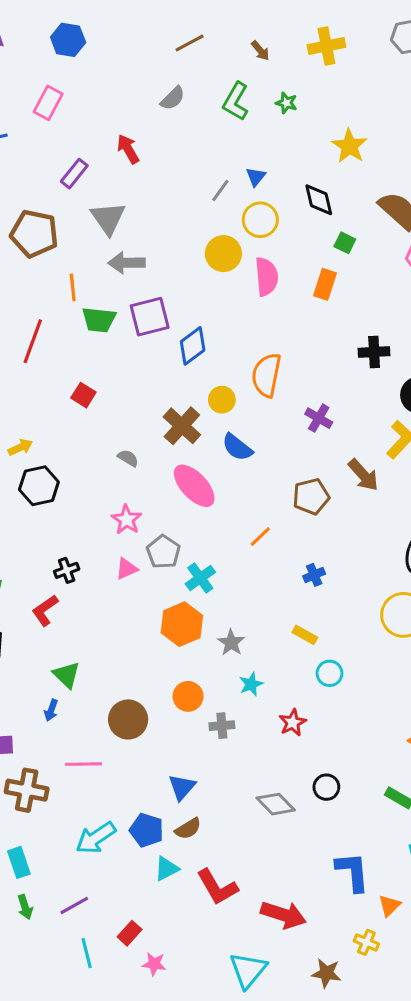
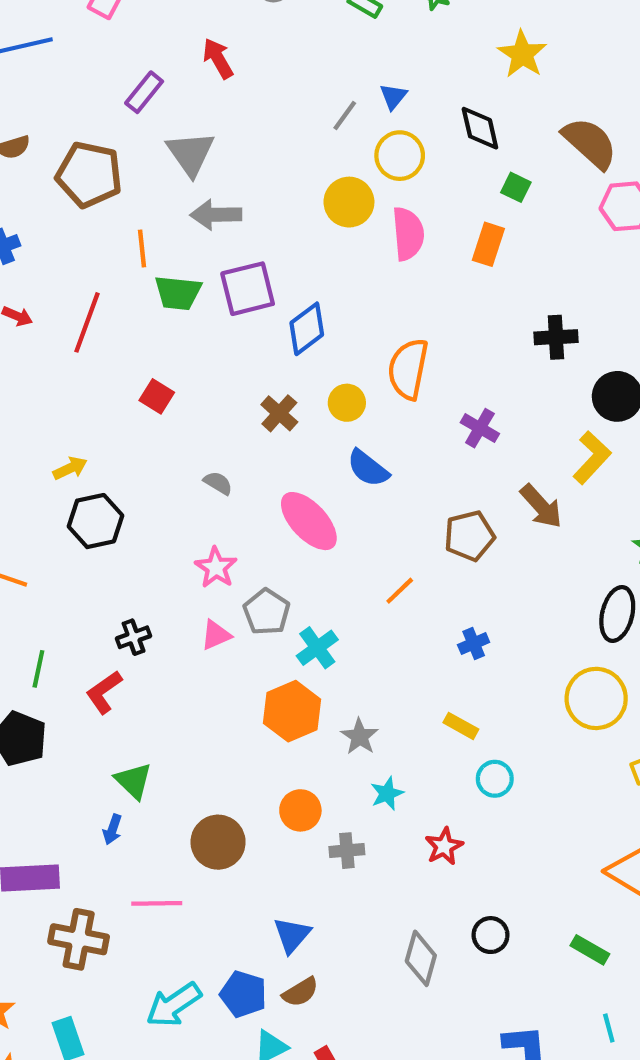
brown cross: (182, 426) -> (279, 413), moved, size x0.7
gray diamond: (276, 804) -> (421, 958), turned 60

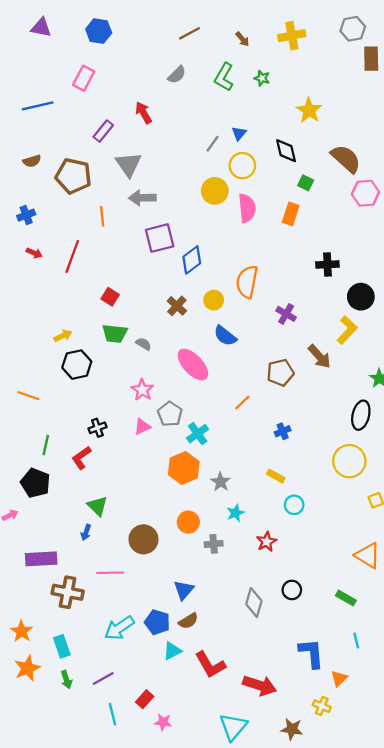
green trapezoid: (178, 293) -> (115, 333), moved

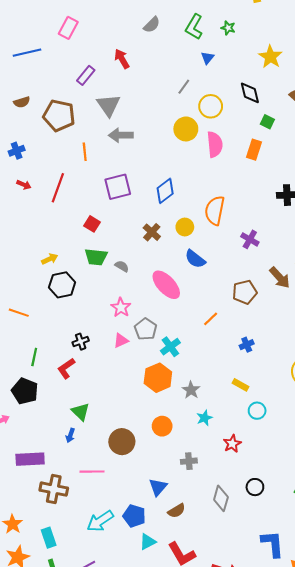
blue triangle: (239, 133) -> (208, 58), moved
purple square: (160, 238) -> (118, 187), moved
gray cross: (214, 544) -> (189, 461), moved
brown semicircle: (188, 621) -> (177, 511), moved

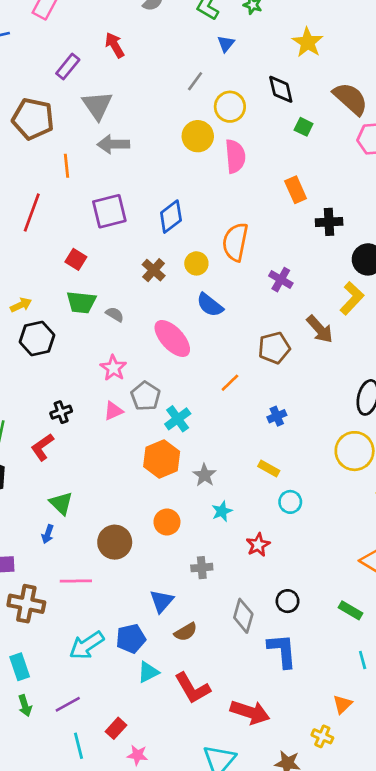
orange rectangle: (254, 150) -> (296, 190), moved, turned -42
blue pentagon: (134, 516) -> (131, 639), turned -30
blue L-shape: (273, 544) -> (282, 651), moved

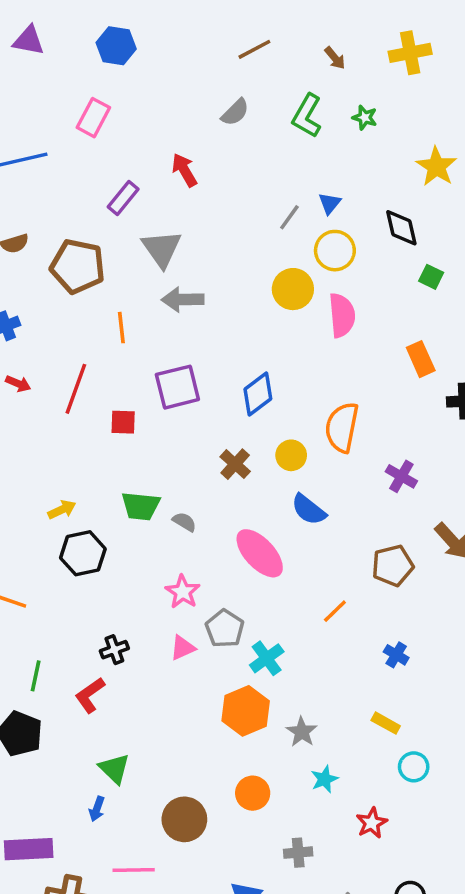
blue triangle: (226, 44) -> (330, 203), moved
red square: (76, 259) -> (123, 422), moved, turned -30
blue cross: (277, 416) -> (396, 655), turned -36

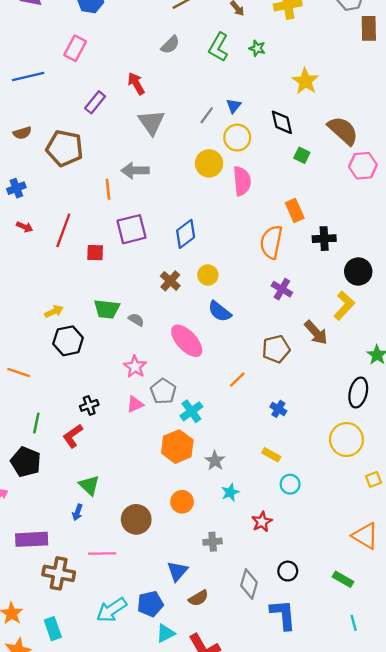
gray triangle: (162, 249) -> (151, 122), moved
orange line: (121, 328) -> (108, 189), moved
orange semicircle: (342, 427) -> (271, 242), moved

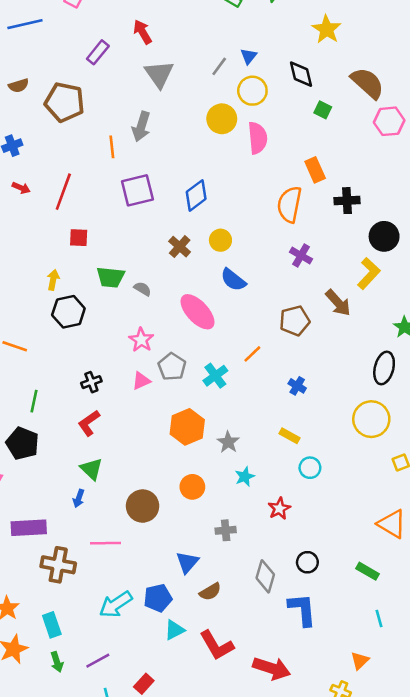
gray arrow: (135, 170) -> (141, 126), turned -72
red square: (95, 253) -> (79, 238), moved
yellow arrow: (54, 311) -> (53, 280), turned -54
cyan cross: (191, 411) -> (215, 376), moved
red L-shape: (73, 436) -> (89, 423), moved

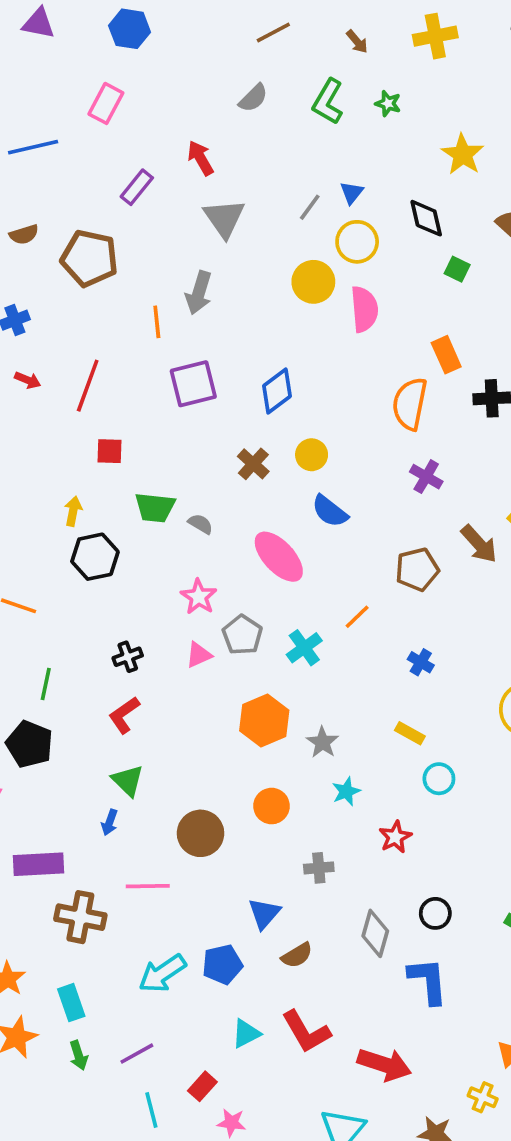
cyan triangle: (174, 630) -> (246, 1034), moved

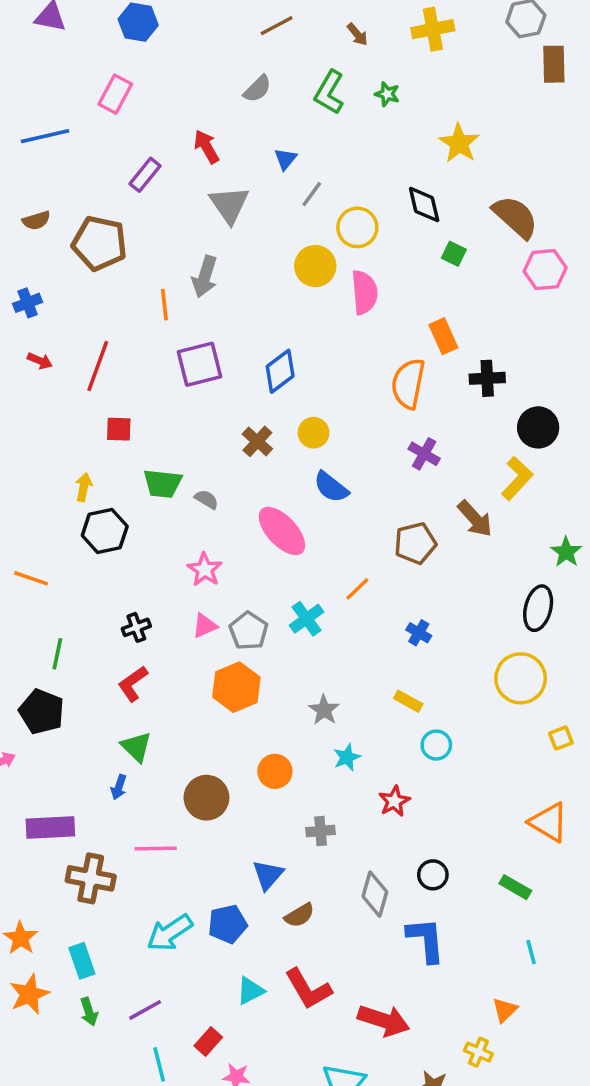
blue triangle: (352, 193) -> (285, 159), moved
gray pentagon: (242, 635) -> (249, 631), moved
orange hexagon: (264, 720) -> (236, 687), moved

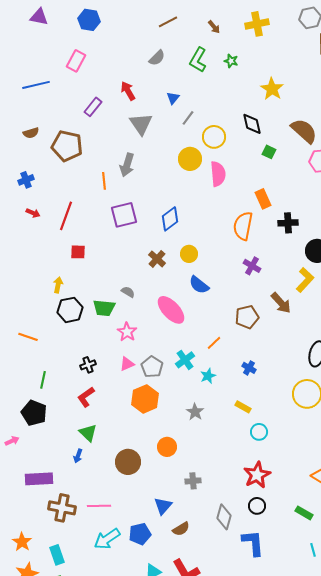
green trapezoid: (163, 484) -> (104, 308), moved
cyan star: (347, 757) -> (208, 376), moved
red star: (394, 801) -> (257, 475), moved, size x1.5
pink line: (156, 849) -> (99, 506), moved

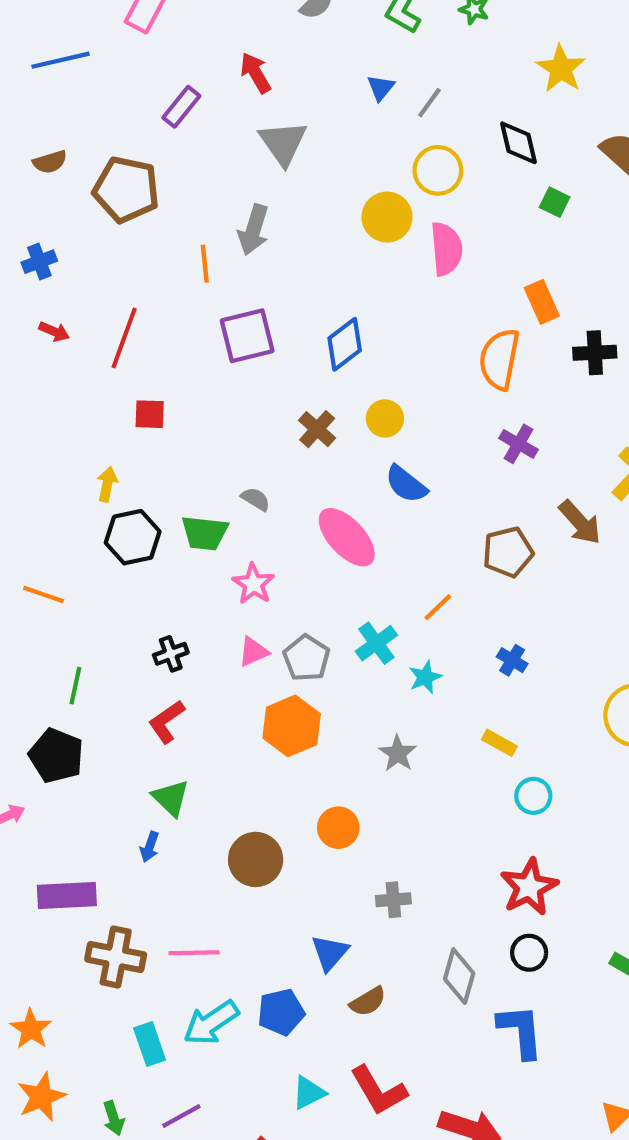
blue triangle: (173, 98) -> (381, 88), moved
gray line: (188, 118) -> (429, 103), moved
cyan rectangle: (57, 555) -> (150, 1044), moved

